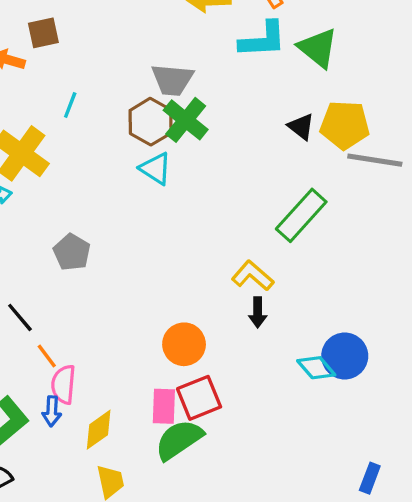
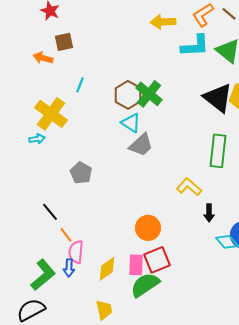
gray trapezoid: (172, 80) -> (141, 145), moved, turned -48
black triangle: (301, 127) -> (218, 98), size x1.8
green rectangle: (301, 215) -> (218, 151), turned -36
black arrow: (258, 312) -> (209, 213), moved
yellow diamond: (99, 430) -> (107, 269), moved

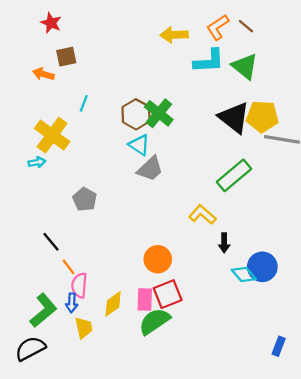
green rectangle: (218, 151) -> (234, 175), turned 44
yellow trapezoid: (104, 310) -> (84, 328), moved

